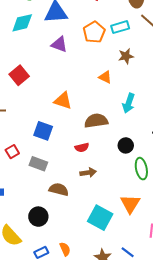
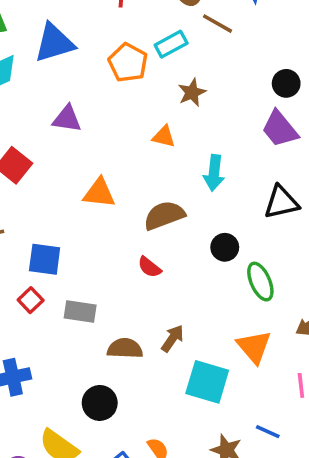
purple triangle: (59, 44) -> (67, 119), moved
blue square: (43, 131) -> (45, 259), moved
red semicircle: (82, 147) -> (149, 267), turned 64
brown arrow: (88, 173) -> (172, 338), moved, turned -35

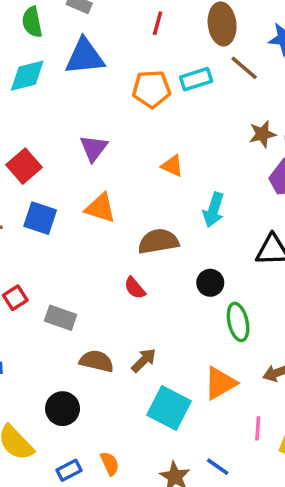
orange pentagon: (128, 63) -> (152, 89), turned 30
brown star: (192, 92) -> (262, 134), moved
purple triangle: (67, 119) -> (94, 148), moved, turned 48
blue square: (45, 259) -> (40, 218), moved
orange triangle: (254, 347) -> (220, 383), turned 30

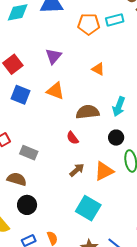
cyan arrow: (214, 210) -> (119, 107), moved
brown arrow: (144, 360) -> (77, 170), moved
brown semicircle: (97, 361) -> (17, 179), moved
orange triangle: (220, 383) -> (104, 171), moved

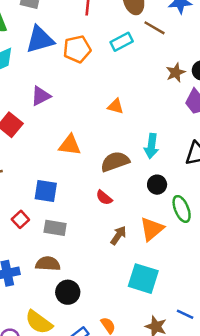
orange pentagon: (89, 24) -> (77, 49), moved
purple triangle: (54, 56) -> (41, 96), moved, turned 36
blue square: (20, 95) -> (46, 191), moved

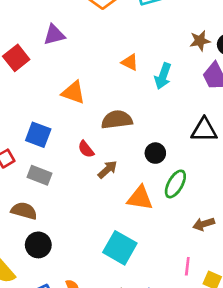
cyan arrow: (151, 146) -> (163, 76), moved
red semicircle: (104, 198) -> (86, 149), moved
green ellipse: (182, 209) -> (175, 184), turned 40
orange triangle: (152, 229) -> (140, 198), turned 36
brown arrow: (118, 235) -> (107, 170), moved

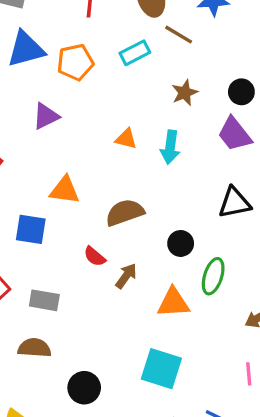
purple triangle: (54, 35) -> (46, 116), moved
brown star: (200, 41) -> (185, 93), moved
blue square: (38, 135) -> (31, 229), moved
black circle: (38, 245) -> (84, 388), moved

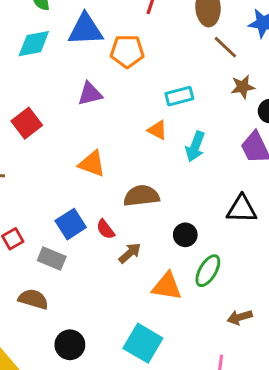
cyan rectangle: (135, 53) -> (179, 96), moved
brown star: (185, 93) -> (243, 87), moved
blue square: (31, 229) -> (71, 224), moved, turned 36

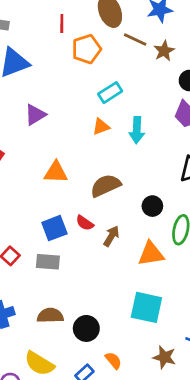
orange pentagon: (127, 51) -> (87, 49), moved
brown star: (243, 87) -> (164, 51), moved
orange triangle: (157, 130) -> (101, 127), turned -30
blue square: (71, 224) -> (54, 228), turned 30
brown semicircle: (33, 299) -> (50, 316), moved

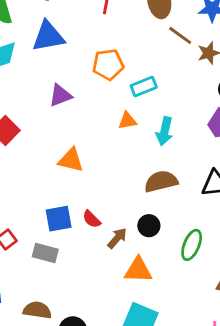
orange pentagon: (87, 49) -> (108, 65), moved
brown semicircle: (106, 186) -> (161, 181), moved
black circle: (152, 206) -> (149, 226), moved
orange triangle: (151, 254) -> (138, 270), moved

